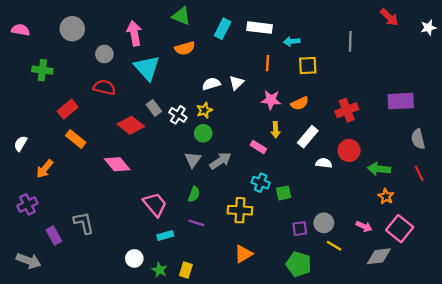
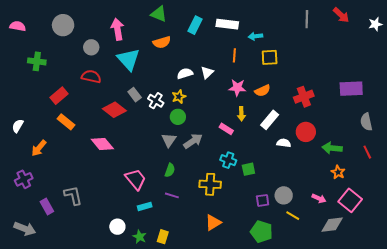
gray line: (350, 41) -> (307, 19), moved

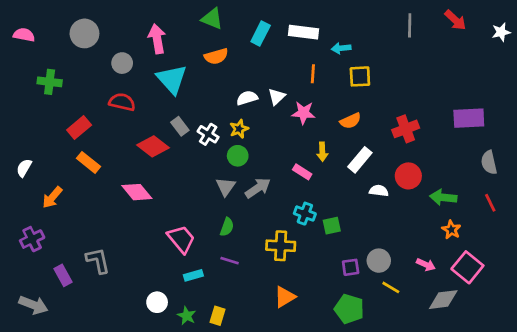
pink star: (237, 88) -> (304, 113), moved

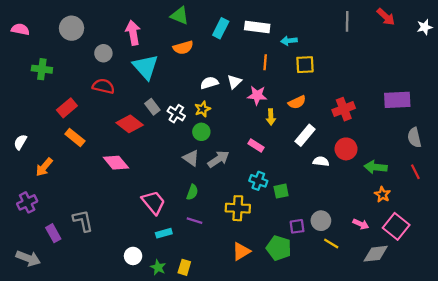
yellow arrow: (322, 152) -> (271, 117), moved
gray triangle: (226, 187) -> (191, 158), turned -30
green pentagon: (349, 309) -> (279, 248), moved

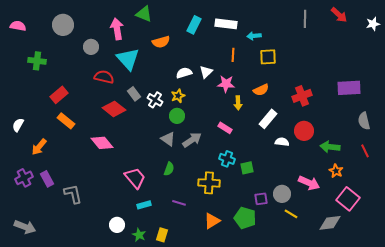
green triangle: (180, 16) -> (144, 14), moved
red semicircle: (103, 86) -> (104, 77), moved
purple line: (195, 221) -> (179, 203), moved
pink arrow: (361, 224) -> (309, 183), moved, size x1.5
purple rectangle: (53, 233) -> (47, 179), moved

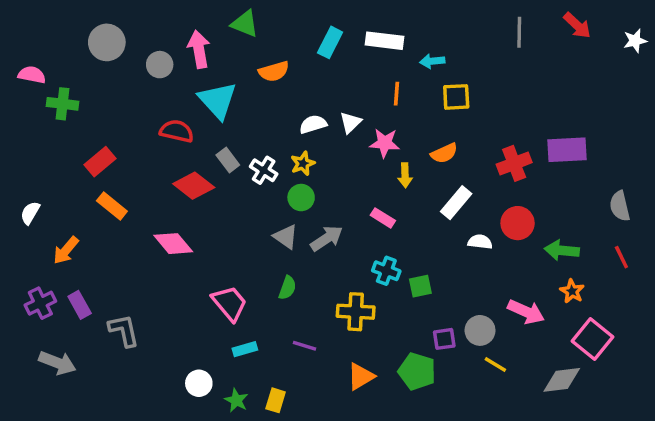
pink semicircle: (18, 26) -> (32, 75), moved
gray circle: (91, 47) -> (160, 65), moved
purple rectangle: (349, 88) -> (567, 150), moved
gray arrow: (25, 227) -> (57, 363), moved

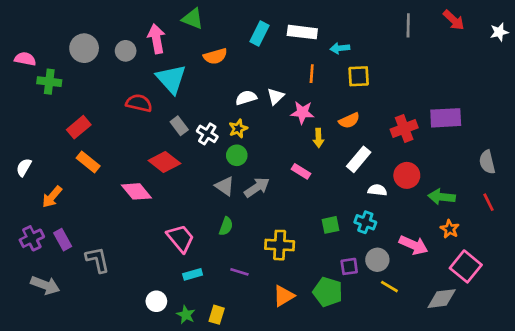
gray circle: (107, 42) -> (84, 48), moved
red diamond: (194, 186) -> (164, 162), moved
cyan cross: (386, 271) -> (365, 222), moved

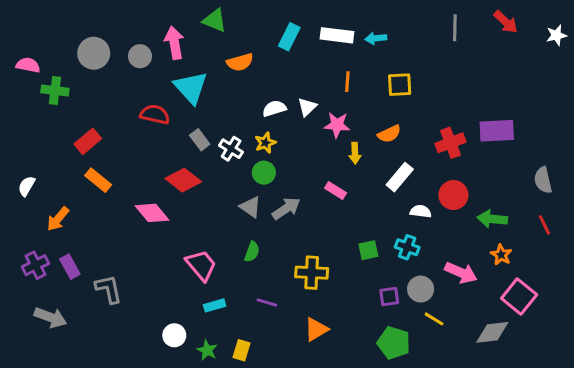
cyan arrow: (340, 48) -> (376, 38), moved
green pentagon: (328, 292) -> (394, 343), moved

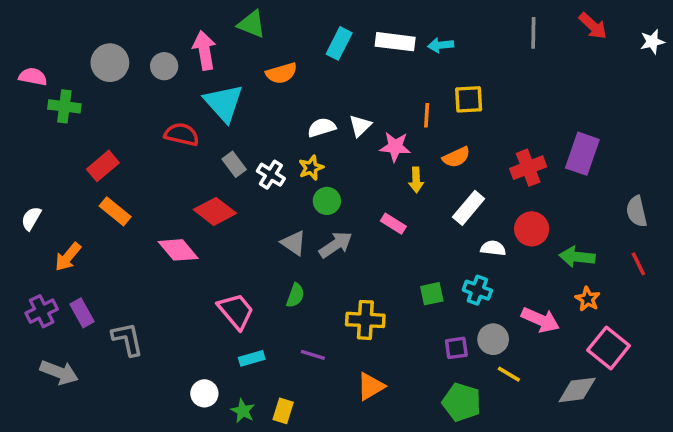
orange line: (347, 82) -> (427, 115), moved
purple rectangle: (497, 131) -> (582, 154), turned -68
green circle: (264, 173) -> (327, 201), moved

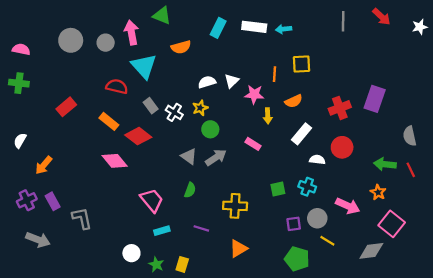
green cross: (64, 106) -> (19, 83), moved
orange rectangle: (115, 211) -> (109, 121), moved
green arrow: (577, 257) -> (385, 164), moved

